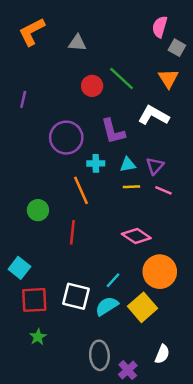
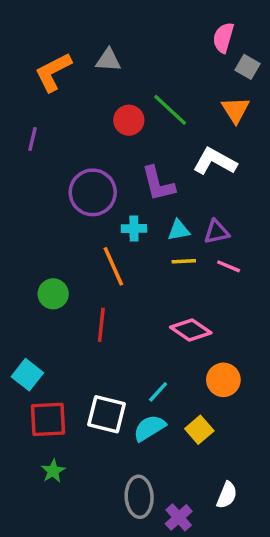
orange L-shape: (32, 32) -> (53, 72), moved
purple triangle: (155, 166) -> (217, 232), turned 36
orange circle: (160, 272) -> (223, 380), size x0.7
yellow square: (143, 307) -> (199, 430), size x0.7

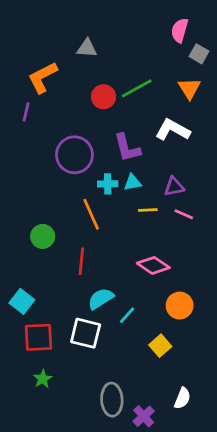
orange L-shape: (53, 72) -> (43, 77), moved
green line: (170, 110) -> (137, 88), turned -72
cyan triangle: (179, 230) -> (133, 182), moved
cyan semicircle: (149, 428) -> (101, 299), moved

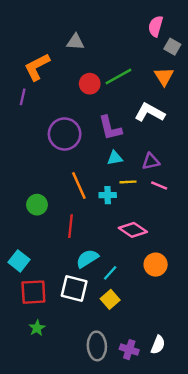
cyan cross: (108, 184) -> (108, 195), moved
yellow square: (160, 346) -> (110, 299), moved
purple cross: (144, 416) -> (129, 350), moved, turned -30

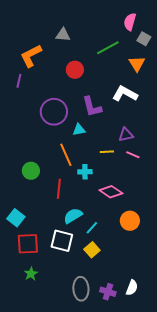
green line: (118, 77) -> (108, 48), moved
cyan triangle: (115, 158) -> (79, 130), moved
cyan cross: (108, 195) -> (85, 172), moved

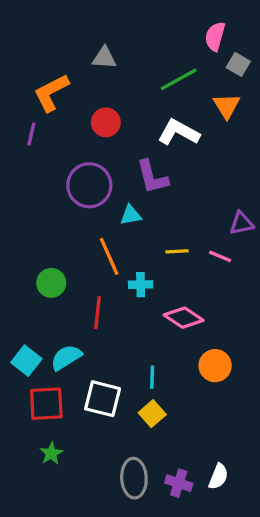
red circle: (75, 70) -> (106, 122), moved
white L-shape: (125, 94) -> (179, 132), moved
purple triangle: (126, 135) -> (242, 223), moved
cyan semicircle: (73, 216) -> (66, 357), moved
cyan line: (92, 228) -> (152, 377), turned -40

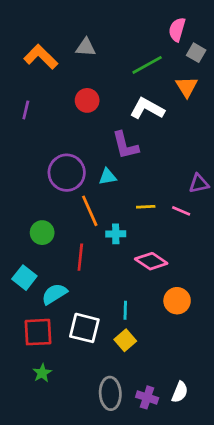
orange L-shape: (51, 93) -> (41, 57), moved, turned 72
purple circle: (89, 185) -> (67, 173), moved
cyan square: (26, 361) -> (24, 278), moved

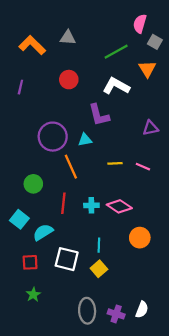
purple triangle: (199, 184) -> (151, 128), moved
cyan cross: (116, 234) -> (91, 205), moved
red square: (38, 332) -> (30, 262), size x0.7

